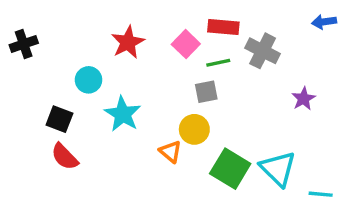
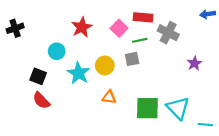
yellow circle: (194, 129) -> (105, 65), moved
orange triangle: (170, 152) -> (109, 97), turned -32
green square: (230, 169) -> (147, 108), turned -30

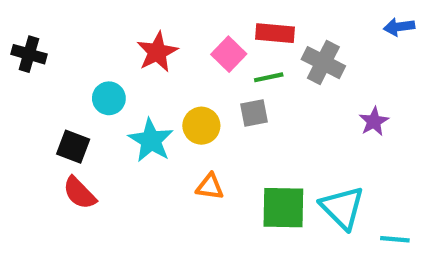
black cross: (15, 28) -> (29, 54), turned 35

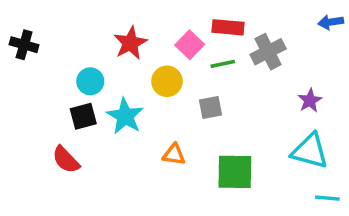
gray cross: (323, 63) -> (268, 52), turned 36
gray square: (254, 113) -> (211, 107), moved
yellow circle: (201, 126) -> (167, 81), moved
black square: (73, 147) -> (83, 116), moved, turned -36
cyan triangle: (342, 208) -> (310, 151), moved, turned -30

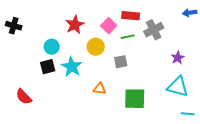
red semicircle: (66, 160) -> (24, 97), moved

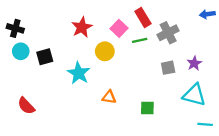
red rectangle: (131, 16) -> (143, 17), turned 54
cyan circle: (52, 47) -> (21, 51), moved
gray square: (121, 62) -> (168, 68), moved
black square: (48, 67) -> (45, 57), moved
green square: (135, 99) -> (147, 108), size x0.6

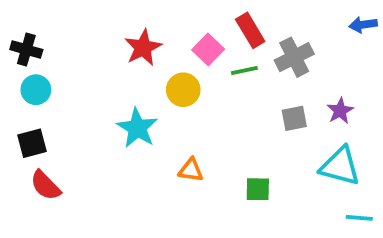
black square: (45, 57) -> (32, 143), moved

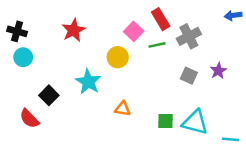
red star: (143, 48) -> (73, 30), moved
gray square: (294, 118) -> (189, 76), turned 35
black square: (32, 143) -> (49, 95), moved, turned -30
cyan triangle: (340, 166) -> (195, 122), moved

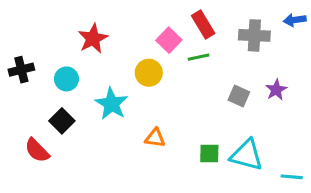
black cross: (17, 31) -> (21, 70), moved, turned -30
gray cross: (189, 36) -> (254, 35), moved, turned 30
cyan circle: (23, 57) -> (66, 79), moved

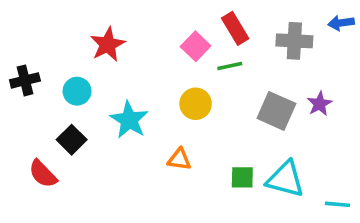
yellow circle: (149, 73) -> (196, 104), moved
gray square: (239, 96) -> (276, 111), size x1.5

